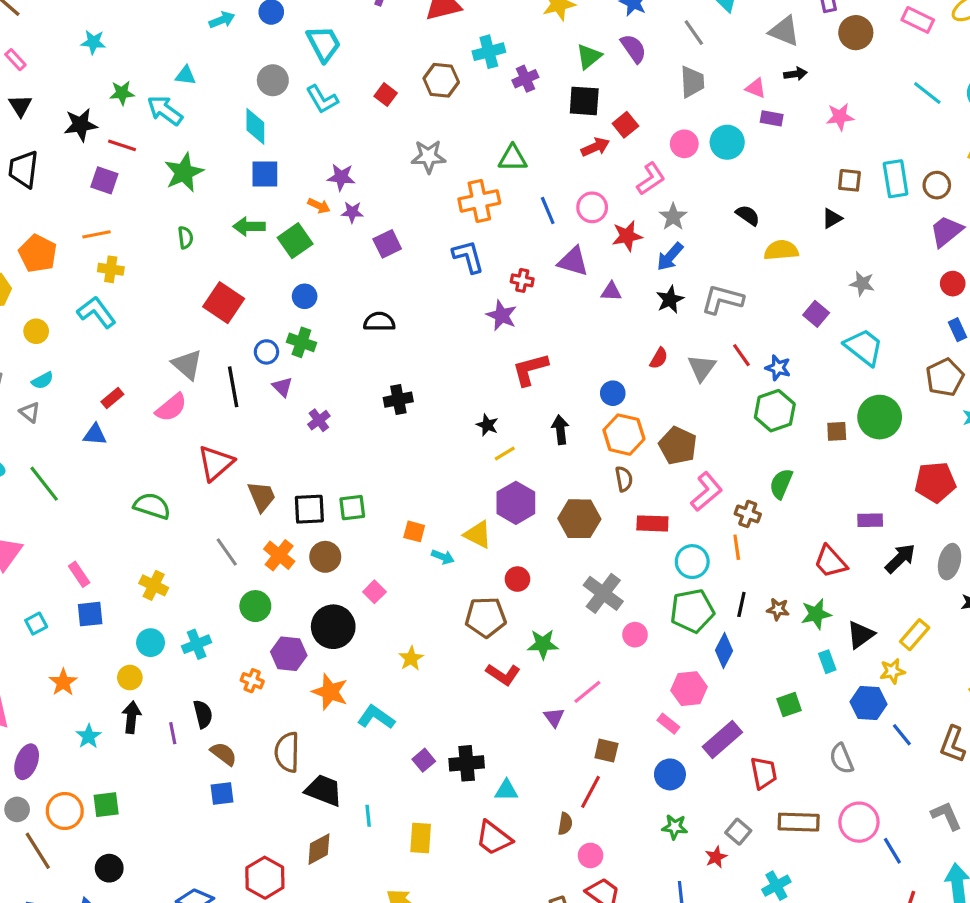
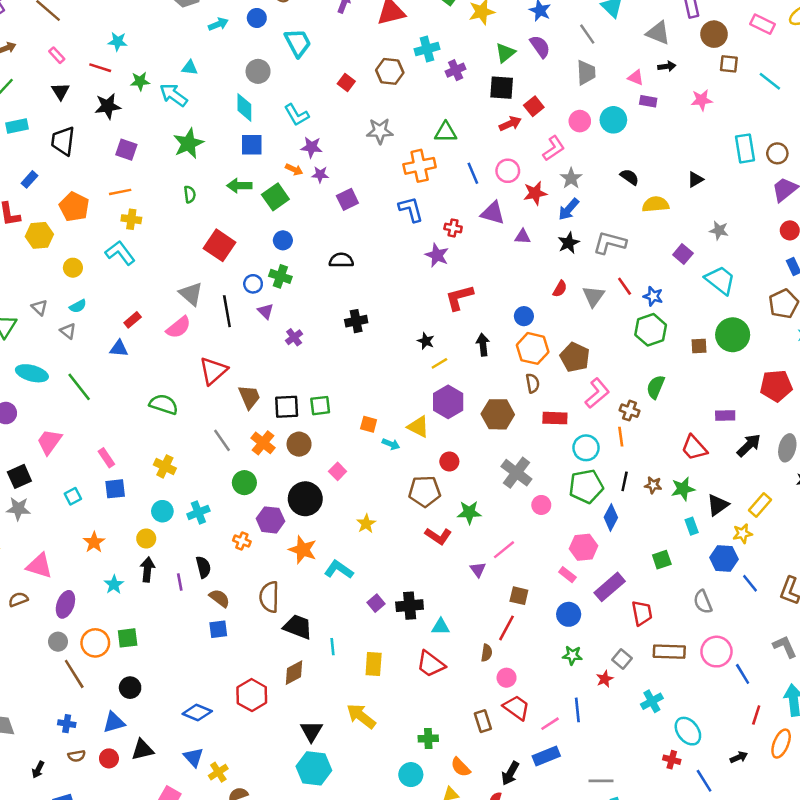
cyan L-shape: (322, 99) -> (297, 115), moved
red line: (122, 145) -> (100, 68), moved
brown square: (849, 180) -> (729, 64), moved

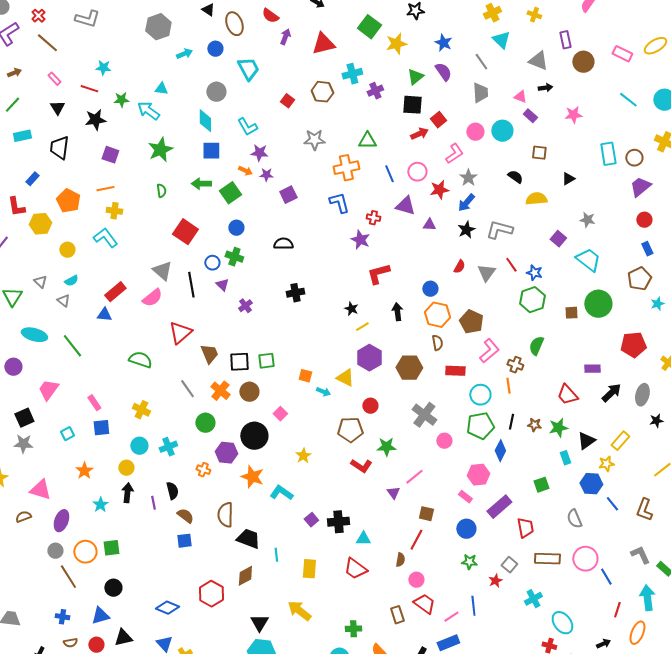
brown square: (729, 64) -> (539, 153), moved
purple rectangle: (648, 101) -> (530, 116), turned 32
red rectangle: (133, 320) -> (115, 292), size x1.5

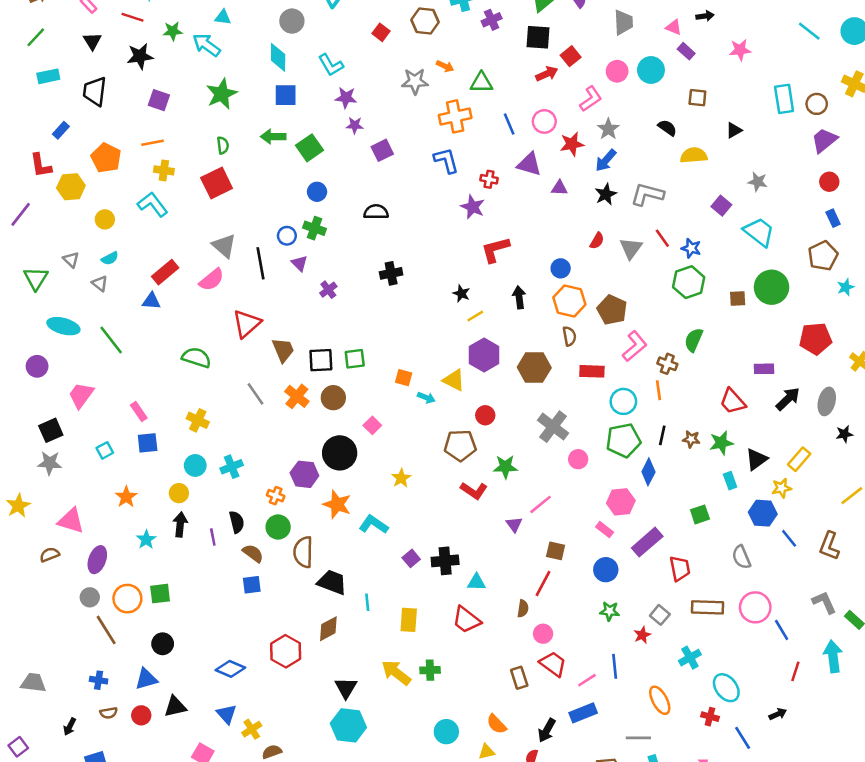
orange arrow: (245, 171) -> (445, 66), moved
red square: (185, 232) -> (217, 183), moved, turned 30
green circle: (205, 423) -> (278, 527), moved
green cross: (353, 629) -> (430, 670), moved
orange ellipse: (637, 633) -> (660, 700), moved, turned -50

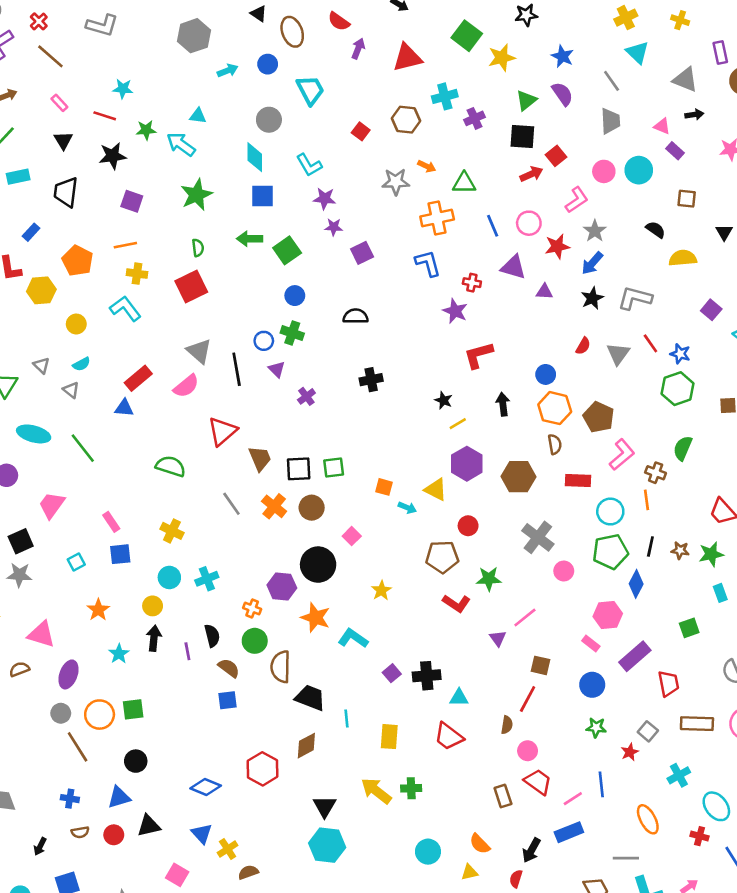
black triangle: (734, 130) -> (724, 232), turned -30

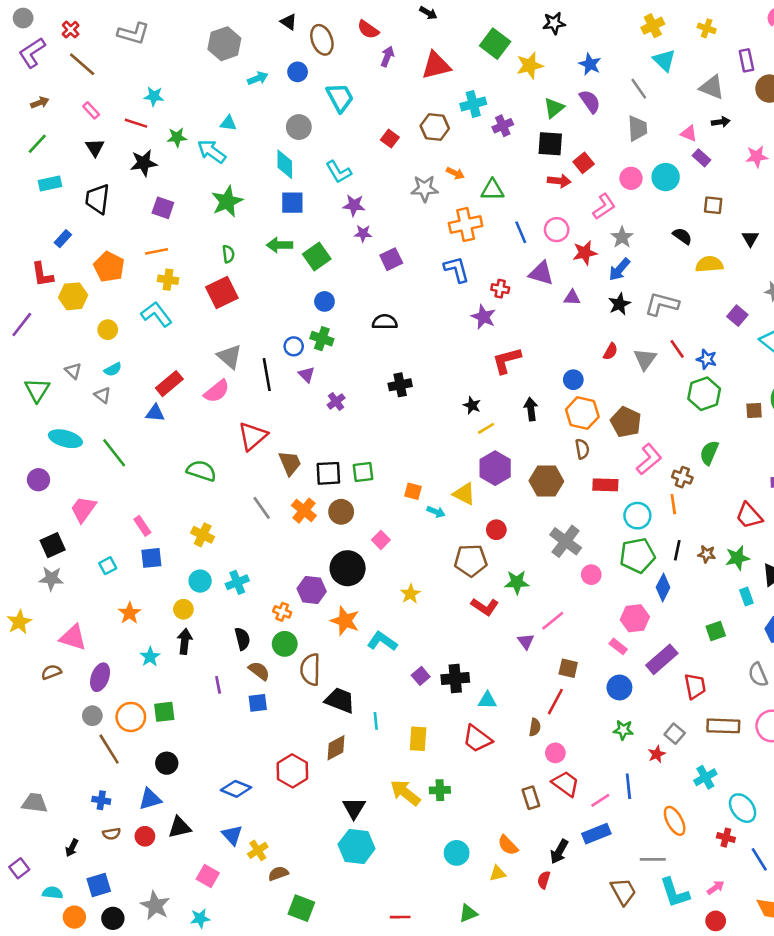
red arrow: (531, 174) -> (559, 181), turned 30
purple line: (187, 651) -> (218, 685), moved

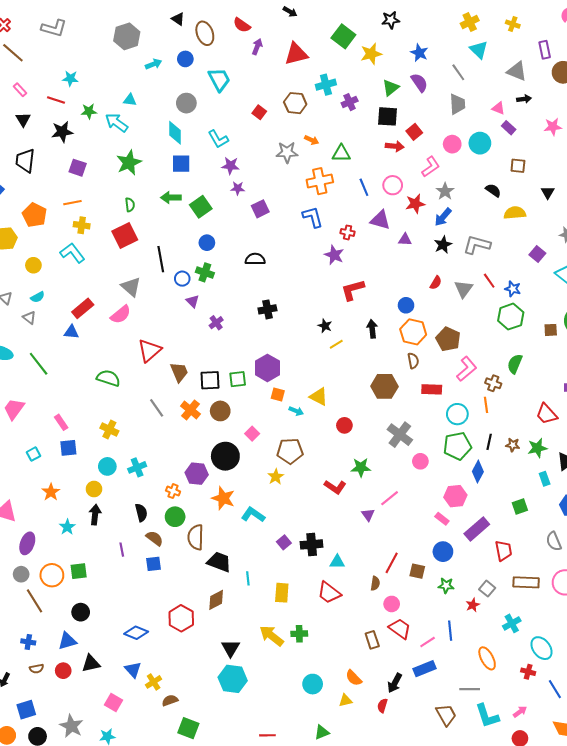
black line: (267, 375) -> (161, 259), moved
purple hexagon: (495, 468) -> (267, 368), moved
brown pentagon: (471, 561) -> (290, 451), moved
brown square: (568, 668) -> (417, 571), moved

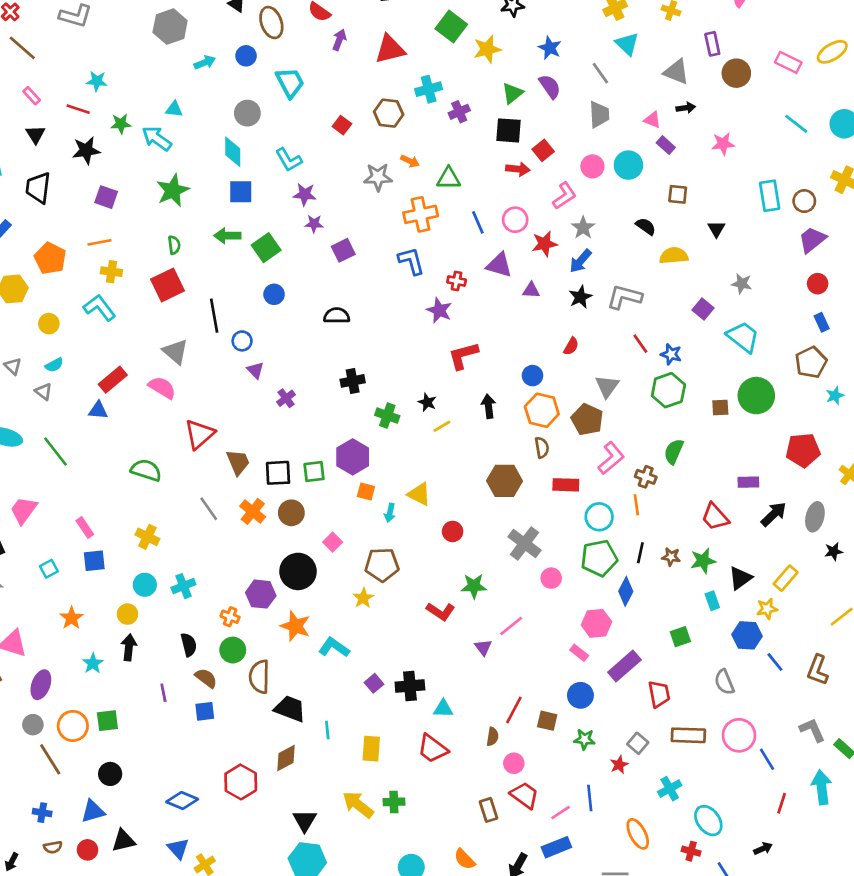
green cross: (205, 272) -> (387, 416), moved
gray triangle: (463, 289) -> (607, 386), moved
pink semicircle: (121, 315) -> (162, 388), turned -110
cyan arrow: (296, 411) -> (390, 513), turned 80

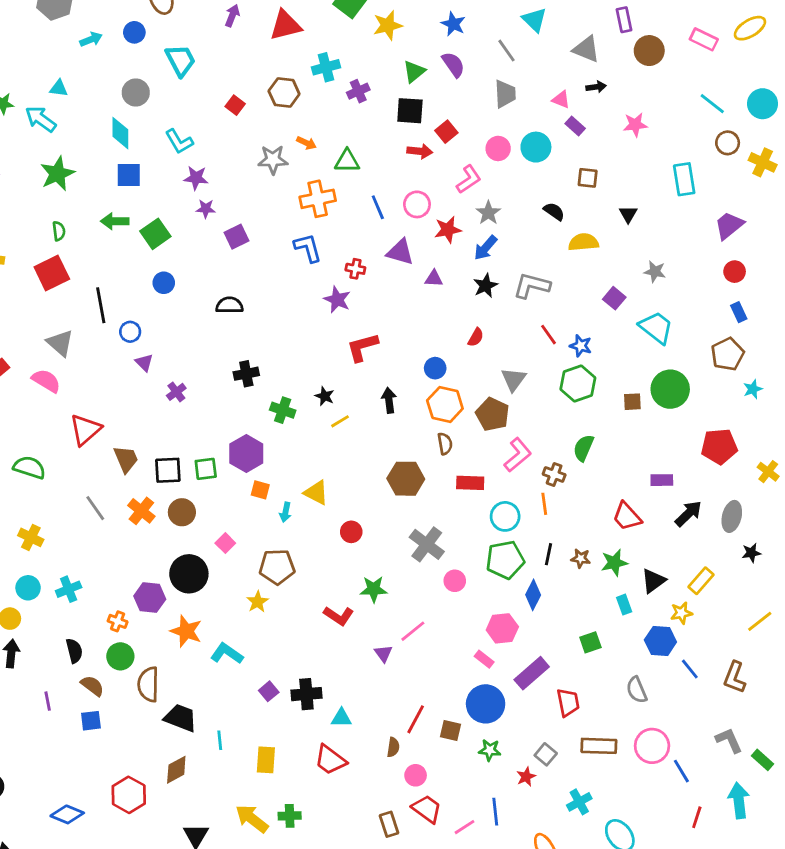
brown circle: (804, 201) -> (728, 143), moved
blue circle: (580, 695) -> (486, 704), size x1.4

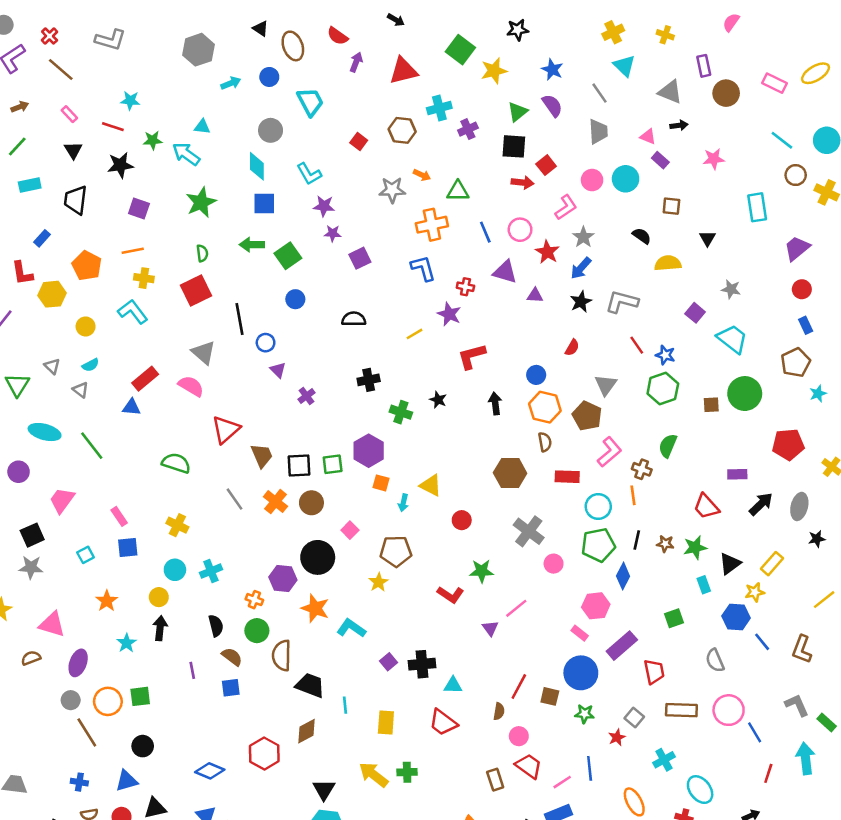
red star: (448, 230) -> (547, 252), turned -30
yellow line: (340, 421) -> (415, 334), moved

